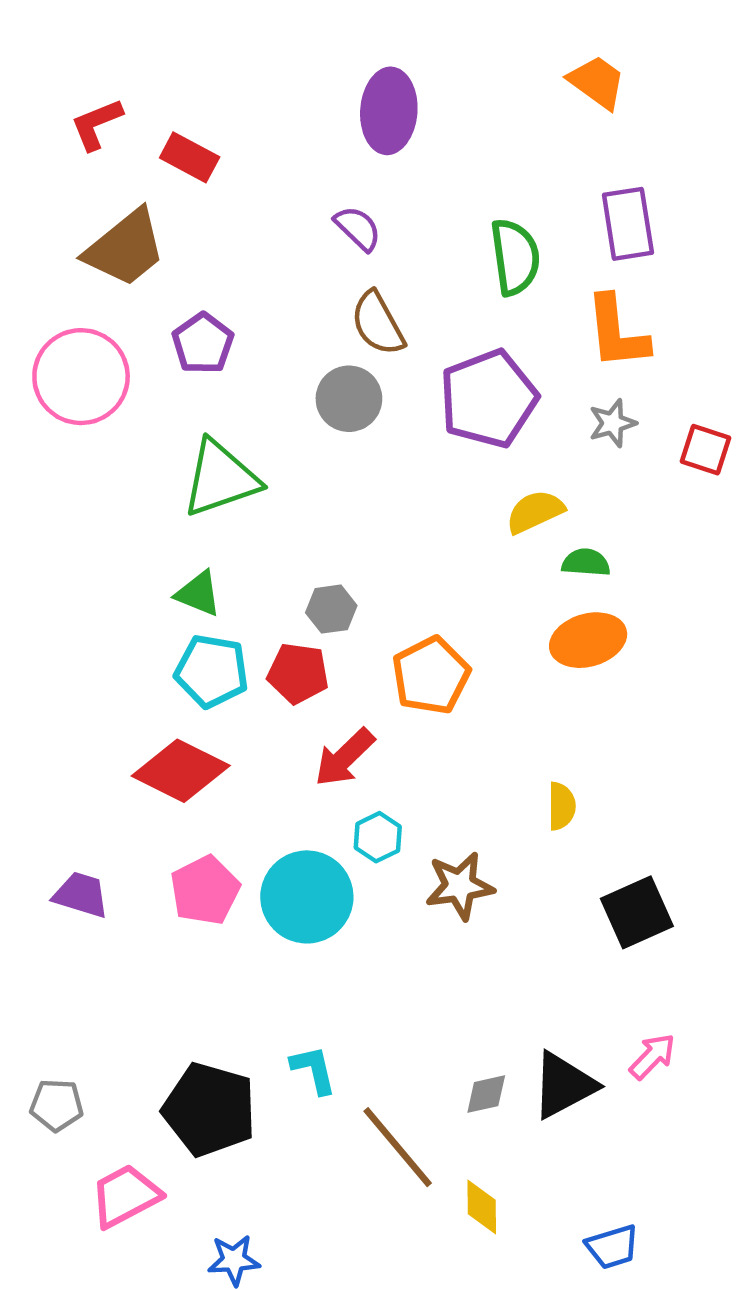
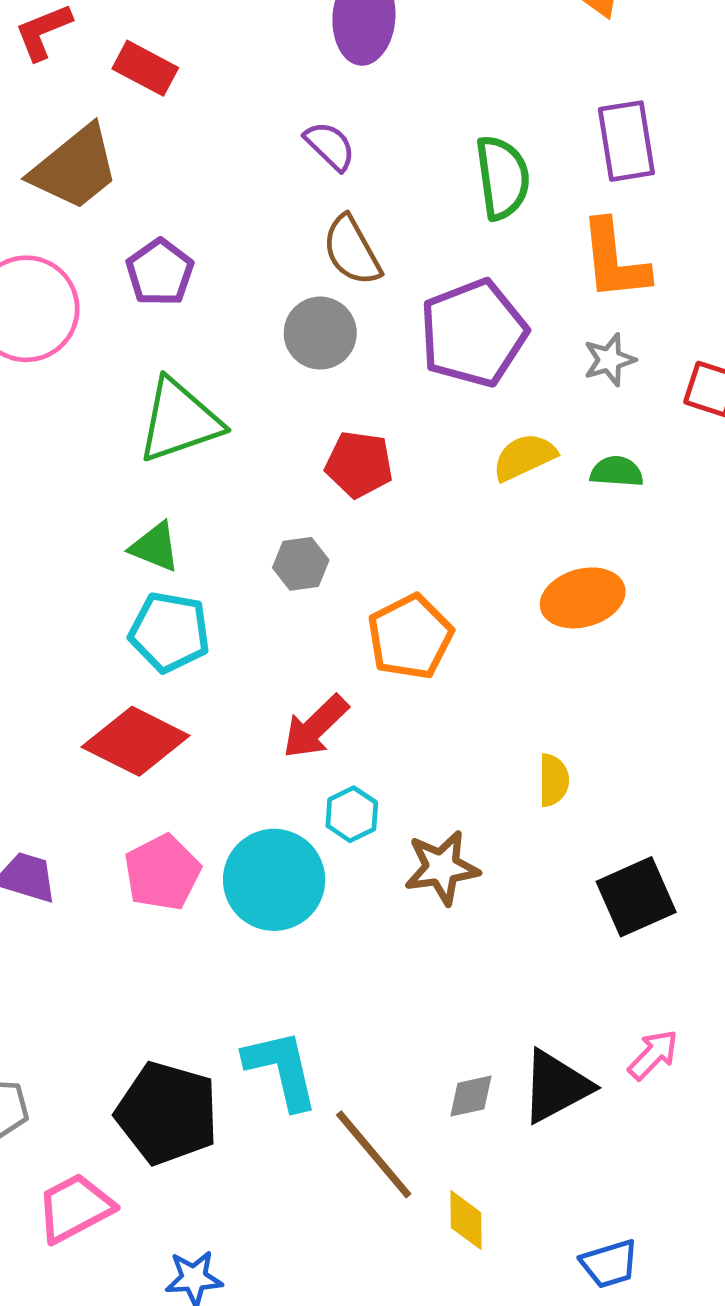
green semicircle: (586, 563) -> (617, 472), moved
red pentagon: (298, 673) -> (359, 464), moved
cyan L-shape: (314, 1070) -> (281, 1069), size x1.5

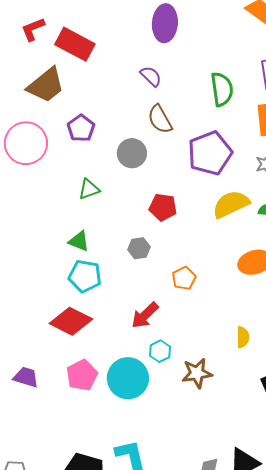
red rectangle: (145, 68) -> (75, 44), size x1.5
gray circle: (320, 333) -> (132, 153), moved
green triangle: (179, 421) -> (89, 189), size x0.6
yellow semicircle: (524, 457) -> (231, 204), size x1.4
orange pentagon: (410, 637) -> (184, 278), size x0.7

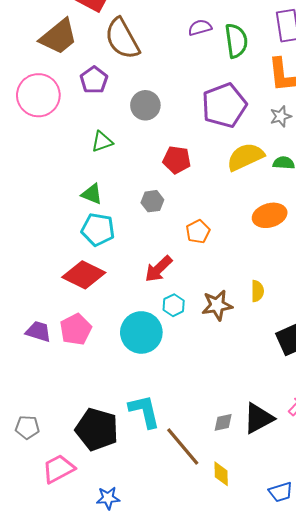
purple semicircle: (151, 76) -> (200, 28), moved, turned -60
brown semicircle: (160, 119) -> (122, 39), moved, size x1.4
brown star: (197, 373) -> (217, 305), moved
pink pentagon: (82, 375) -> (76, 329), moved

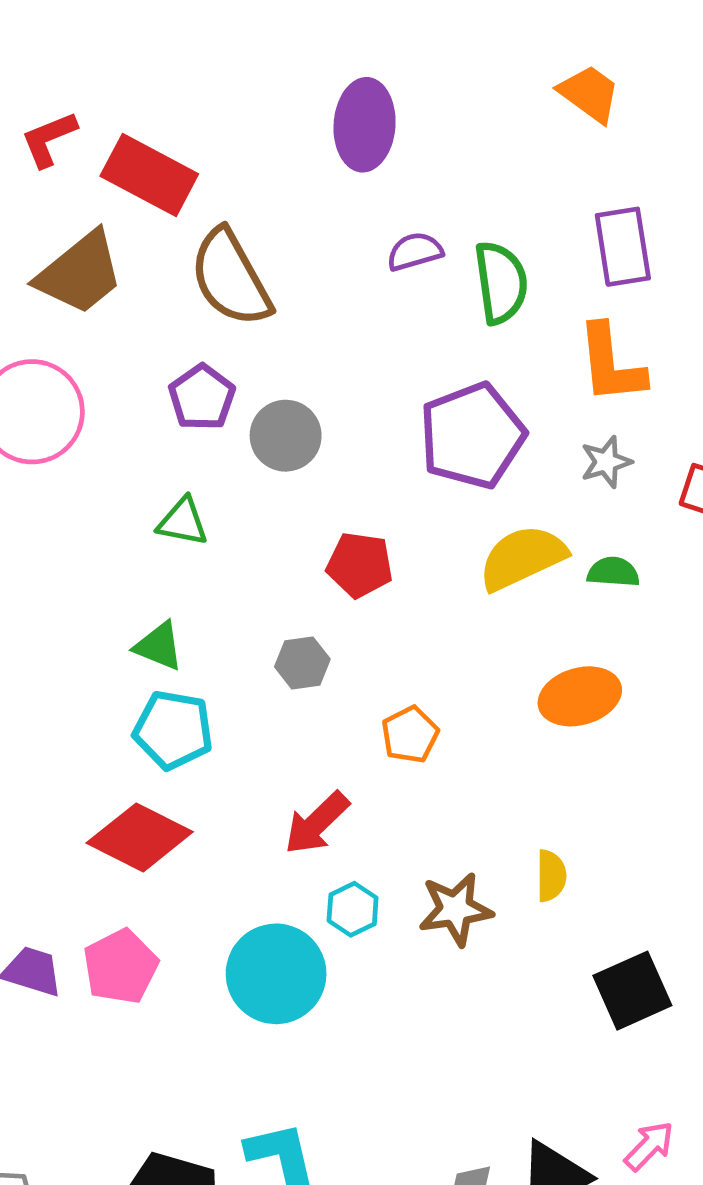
purple pentagon: (94, 80) -> (202, 397), moved
green triangle: (102, 142) -> (183, 522), turned 30

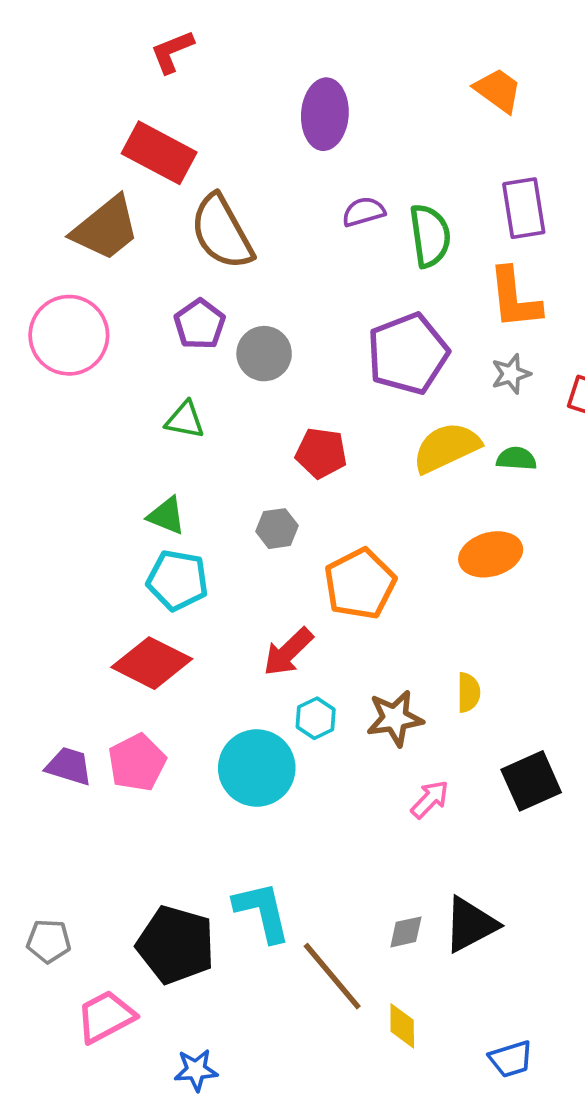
red L-shape: (49, 139) -> (172, 52), moved
orange pentagon: (410, 735) -> (360, 584), size x1.6
pink arrow: (649, 1146) -> (430, 799), moved

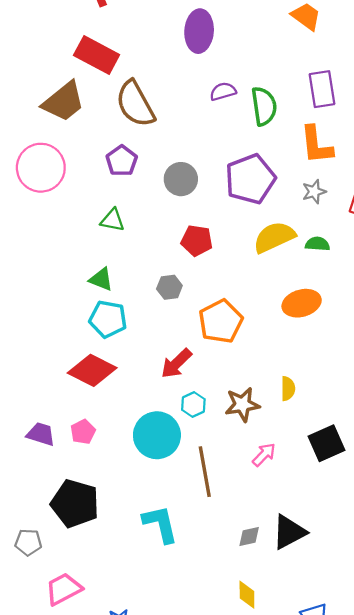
gray circle: (264, 354) -> (181, 179), moved
pink pentagon: (137, 762) -> (83, 432), size x0.7
black pentagon: (176, 945) -> (75, 504), moved
brown line: (332, 976) -> (205, 472), moved, turned 30

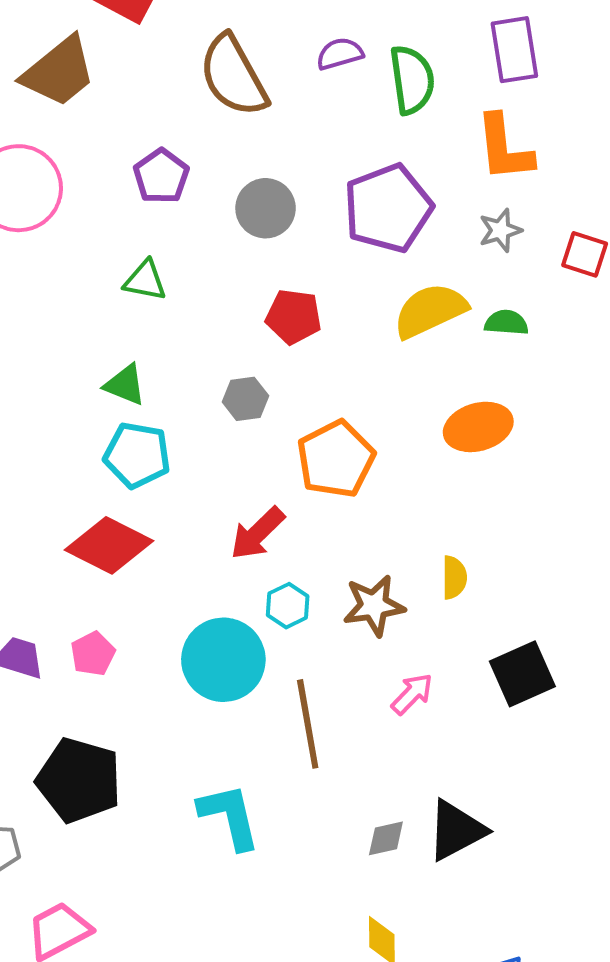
brown semicircle: (135, 104) -> (233, 76), moved

